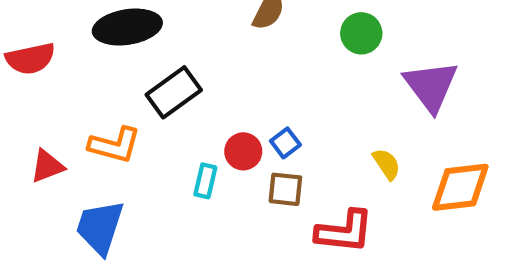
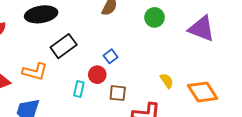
purple triangle: (431, 86) -> (202, 29), moved, turned -32
blue square: (285, 143) -> (111, 56), moved
orange diamond: (460, 187) -> (203, 92), turned 64

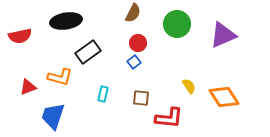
green circle: (154, 17) -> (177, 24), size x1.4
purple triangle: (202, 29) -> (223, 35), turned -44
red circle: (97, 75) -> (138, 43), moved

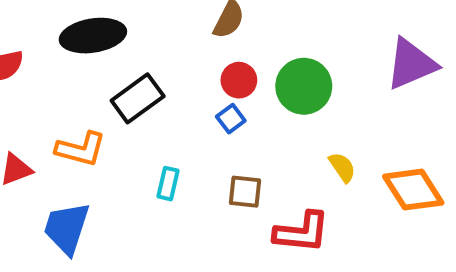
green circle: (177, 24) -> (304, 86), moved

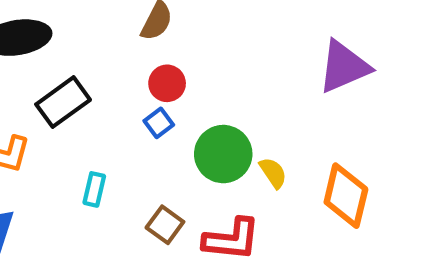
green circle: (304, 86) -> (223, 154), moved
orange diamond: (413, 190) -> (346, 196), turned 46
brown square: (245, 192) -> (165, 225), moved, turned 30

